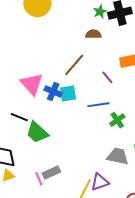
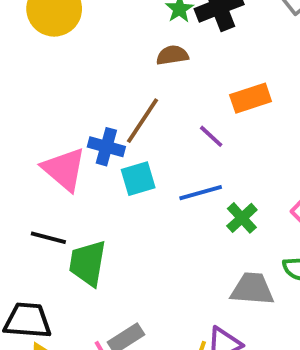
blue cross: (53, 91) -> (106, 147), moved
green trapezoid: (37, 132) -> (88, 263), turned 65

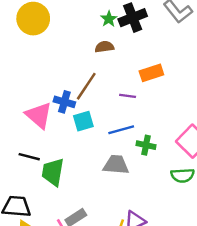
purple line: (211, 136) -> (128, 96), turned -35
green cross: (242, 218) -> (146, 145), turned -36
gray trapezoid: (252, 289) -> (116, 165), moved

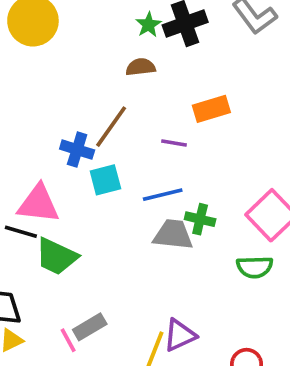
pink triangle: (39, 115) -> (38, 204), moved, turned -36
gray trapezoid: (116, 165) -> (173, 235), moved
green trapezoid: (53, 172) -> (56, 256), turned -76

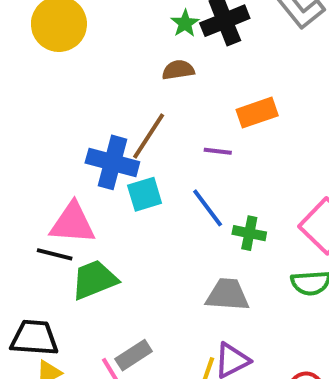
blue cross: (77, 150) -> (112, 162), size x1.4
blue line: (163, 195) -> (208, 208), turned 69
gray trapezoid: (173, 235) -> (228, 295), moved
green trapezoid: (56, 256) -> (94, 280), turned 135

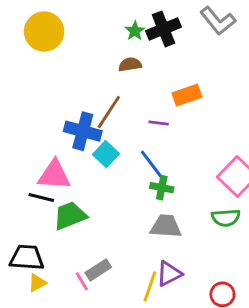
cyan square: (145, 194) -> (106, 154), turned -30
green cross: (249, 233) -> (162, 188), moved

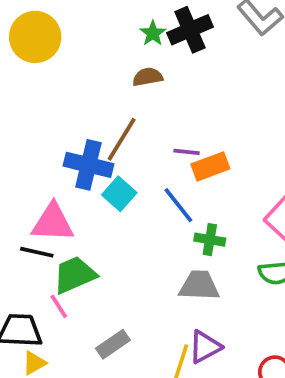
orange rectangle: (187, 95) -> (210, 166), moved
green cross: (162, 188) -> (210, 240), moved
pink line: (82, 281) -> (59, 306), moved

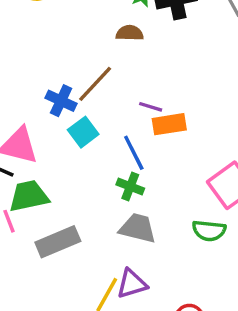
blue cross: (88, 165) -> (61, 101), size x0.7
green cross: (210, 240) -> (130, 186), moved
gray rectangle: (113, 344) -> (58, 242), moved, size x1.4

